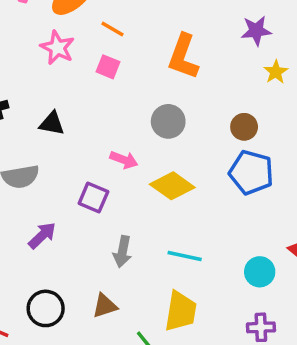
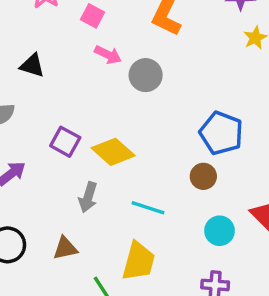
brown circle: (244, 127) -> (203, 176), moved
pink arrow: (124, 160) -> (108, 55), moved
yellow diamond: (172, 186) -> (113, 152), moved

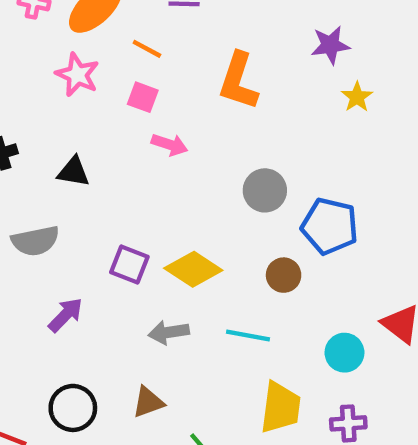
gray circle: (146, 75) -> (265, 190), moved
brown circle: (203, 176) -> (284, 275), moved
gray arrow: (88, 197) -> (169, 332), turned 72
yellow trapezoid: (139, 261) -> (280, 407), moved

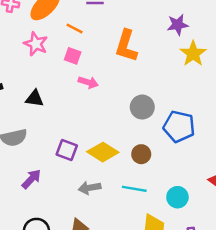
yellow star: (357, 97) -> (193, 54), size x1.5
brown circle: (284, 275) -> (141, 154), moved
cyan circle: (344, 353) -> (177, 197), moved

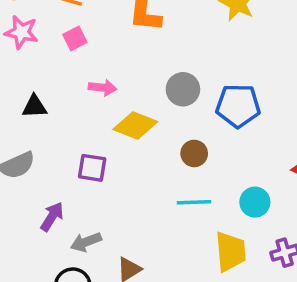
pink square: (73, 56) -> (75, 38), turned -35
pink arrow: (88, 82) -> (103, 88), moved
yellow diamond: (103, 152) -> (135, 125), moved
gray arrow: (90, 188) -> (86, 242), moved

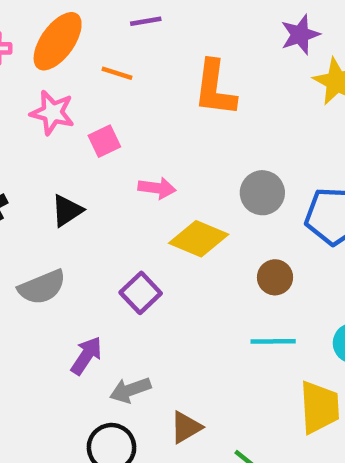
pink square: (75, 38) -> (104, 141), moved
black triangle: (34, 106) -> (67, 211), turned -32
purple square: (92, 168) -> (141, 293), turned 36

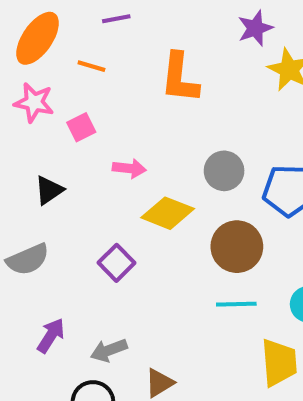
brown circle: (275, 277) -> (237, 247), size x1.6
purple arrow: (86, 356) -> (51, 335), moved

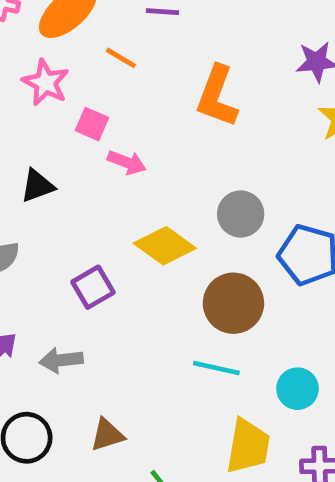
pink square: (81, 127) -> (92, 124), turned 36
pink arrow: (129, 168) -> (127, 162), moved
gray arrow: (109, 350) -> (61, 360), moved

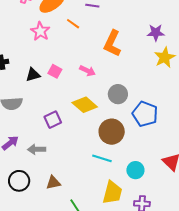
pink square: (92, 124) -> (55, 71), moved
pink arrow: (127, 162) -> (87, 71), moved

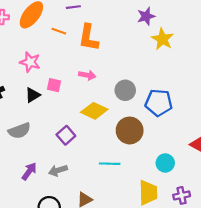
pink star: (40, 31) -> (30, 62), moved
orange L-shape: (112, 43) -> (88, 38), moved
cyan line: (102, 158) -> (110, 164), moved

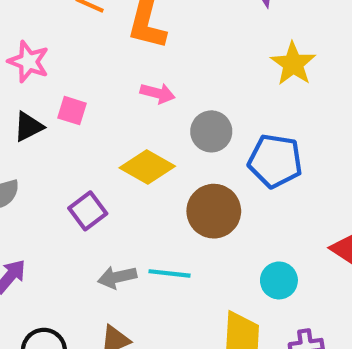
yellow star: (162, 39) -> (293, 64), moved
pink arrow: (87, 75) -> (158, 93), moved
gray arrow: (58, 170) -> (117, 277), moved

